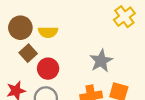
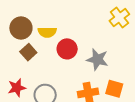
gray star: (101, 61) -> (97, 59), turned -30
red circle: (48, 69) -> (67, 49), moved

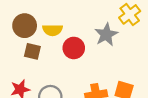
brown square: (28, 52) -> (32, 51), turned -35
gray star: (97, 59) -> (106, 35), moved, turned 30

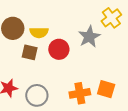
brown square: (32, 51) -> (30, 52), moved

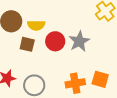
gray star: (89, 37) -> (79, 41), moved

